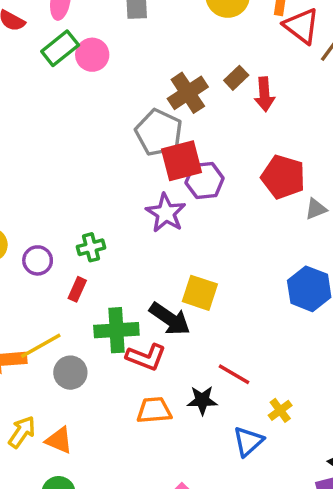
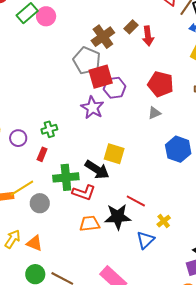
gray triangle: (316, 209) -> (154, 113), moved
black star: (202, 400) -> (118, 217), size x1.5

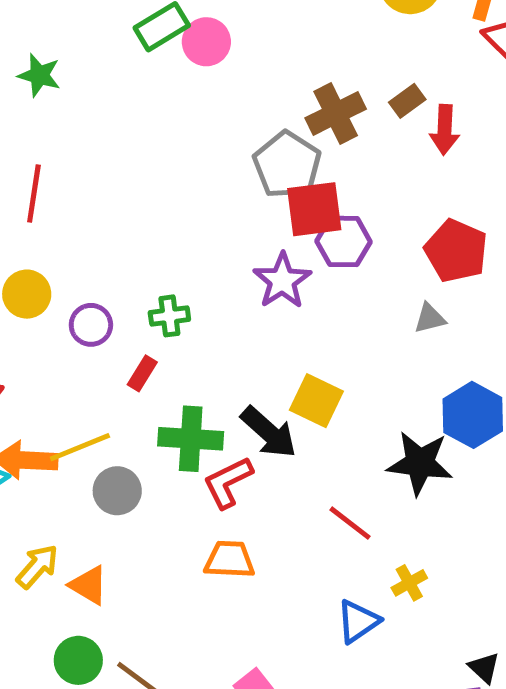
red L-shape: (84, 193) -> (228, 482), turned 125
black star: (118, 217) -> (420, 463), moved

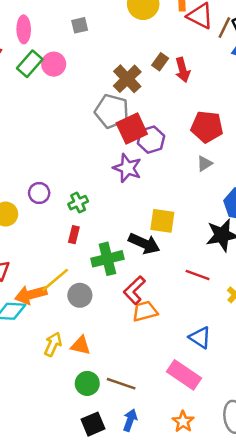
purple circle: (91, 325) -> (39, 193), moved
red L-shape: (228, 482) -> (134, 290), moved
blue triangle: (358, 621) -> (200, 337), moved, turned -35

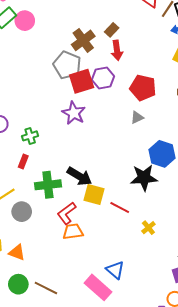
red arrow: (183, 70) -> (117, 50), moved
purple hexagon: (151, 140) -> (103, 78), moved
yellow square: (162, 221) -> (94, 195), moved
blue triangle: (200, 337) -> (115, 270), moved

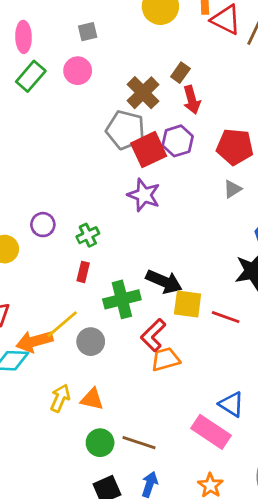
pink circle: (25, 21) -> (78, 71), moved

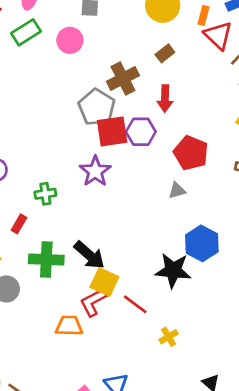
brown rectangle: (180, 73) -> (165, 53), moved
green cross: (88, 235) -> (45, 194), moved
red L-shape: (153, 335) -> (93, 302), moved

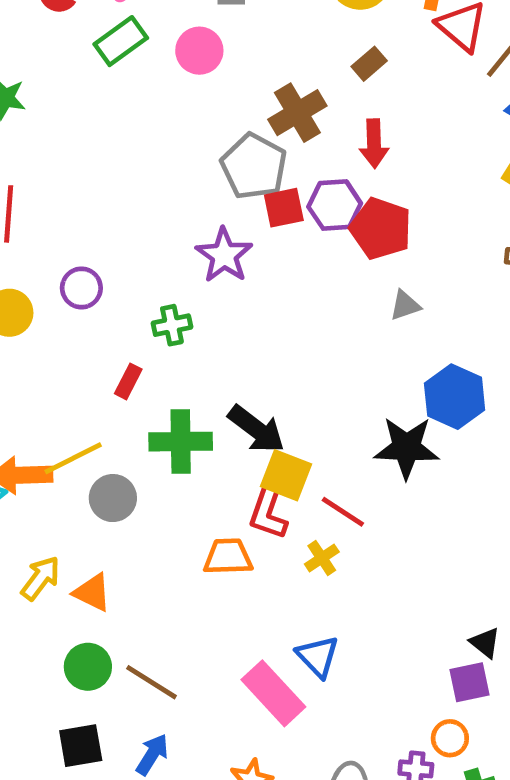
red square: (112, 131) -> (284, 208), size x0.7
red pentagon: (191, 153) -> (381, 229), moved
purple star: (95, 171) -> (224, 255), moved
red L-shape: (93, 302) -> (268, 512), turned -40
yellow cross: (169, 337) -> (322, 558), moved

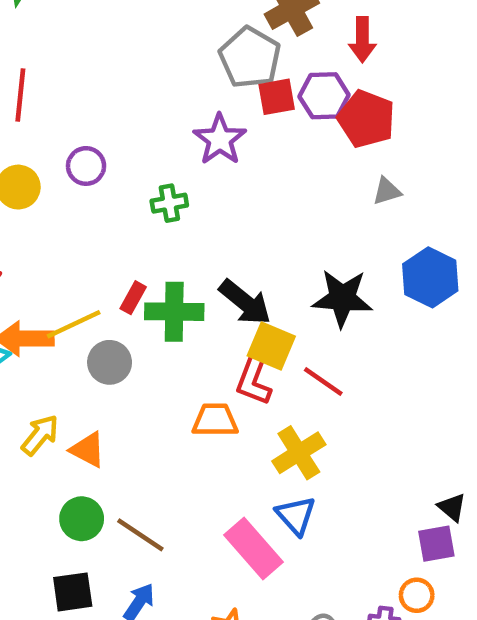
red rectangle: (128, 381) -> (133, 298), moved
black star: (407, 448) -> (342, 298), moved
yellow cross: (322, 558) -> (299, 453), moved, size x1.6

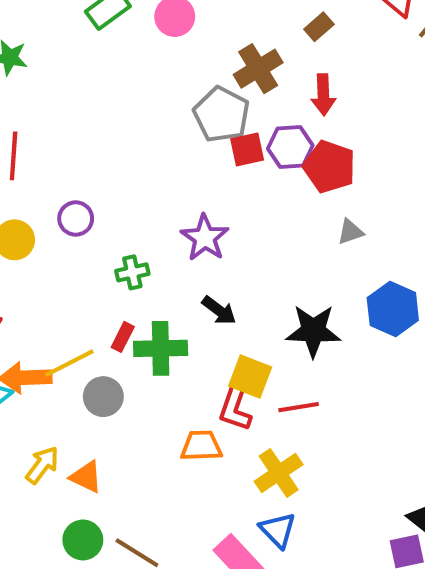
purple star: (220, 139) -> (205, 238), moved
green cross: (169, 203) -> (132, 272), moved
black arrow: (245, 302) -> (219, 310), moved, size x0.7
red line: (323, 381) -> (299, 407), turned -42

